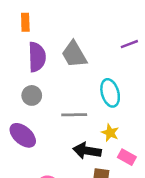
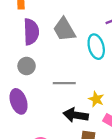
cyan ellipse: (110, 93) -> (96, 47), moved
purple ellipse: (23, 135) -> (19, 101), turned 30

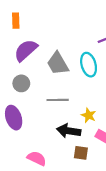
gray trapezoid: (64, 29) -> (58, 64), moved
purple semicircle: (31, 32) -> (26, 50), turned -130

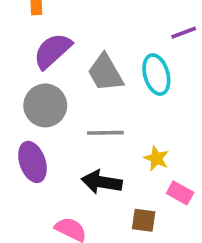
gray circle: (21, 83) -> (45, 105), size x1.5
black arrow: (69, 131) -> (102, 182), moved

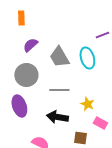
purple semicircle: (53, 51) -> (30, 45), size x0.7

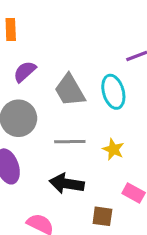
yellow star: (87, 104) -> (113, 149), moved

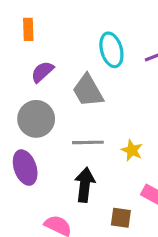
cyan ellipse: (113, 92) -> (111, 50), moved
black arrow: (67, 184) -> (85, 185), turned 88

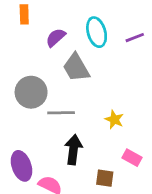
purple semicircle: (42, 72) -> (56, 38), moved
gray line: (88, 142) -> (61, 113), moved
purple ellipse: (25, 168) -> (21, 166), moved

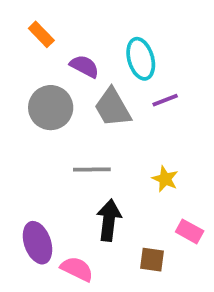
orange rectangle: (24, 14) -> (41, 34), turned -42
purple semicircle: (56, 38) -> (84, 66), turned 70
purple line: (135, 38) -> (165, 100), moved
gray circle: (31, 92) -> (51, 108), moved

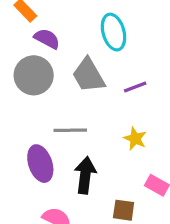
purple semicircle: (84, 66) -> (47, 39), moved
purple line: (165, 100) -> (135, 87), moved
purple ellipse: (38, 243) -> (40, 164), moved

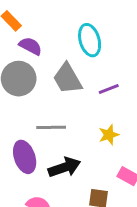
yellow star: (135, 139) -> (109, 135), turned 30
black arrow: (85, 175) -> (64, 167), turned 64

